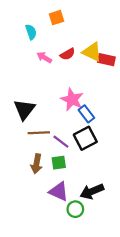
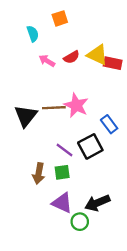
blue rectangle: (86, 114) -> (109, 124), moved
brown line: (39, 133) -> (54, 108), moved

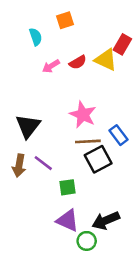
pink arrow: (47, 61) -> (51, 66), turned -63
red rectangle: (113, 63) -> (122, 44), moved, turned -72
brown line: (54, 108) -> (88, 141), moved
purple line: (64, 150) -> (43, 163), moved
brown arrow: (39, 173) -> (19, 166), moved

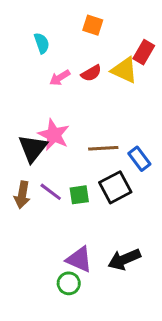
orange square: (65, 20) -> (93, 25), moved, turned 36
pink star: (83, 115) -> (54, 135), moved
brown line: (88, 141) -> (103, 148), moved
green square: (68, 187) -> (79, 195), moved
green circle: (87, 241) -> (69, 283), moved

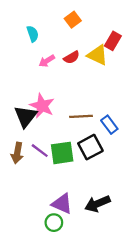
orange square: (93, 25) -> (73, 20), turned 35
green square: (79, 195) -> (62, 153), size x1.5

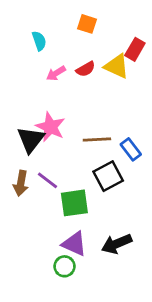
orange square: (73, 20) -> (87, 24), turned -35
green square: (62, 153) -> (74, 203), moved

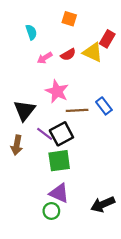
pink star: (50, 127) -> (57, 91), moved
blue rectangle: (131, 149) -> (104, 106), moved
black square: (108, 176) -> (61, 134), moved
purple line: (48, 180) -> (45, 134), moved
black arrow: (117, 244) -> (103, 204), moved

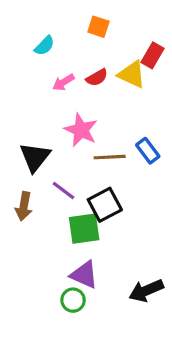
cyan semicircle: (31, 32) -> (44, 46), turned 64
black square: (61, 134) -> (105, 205), moved

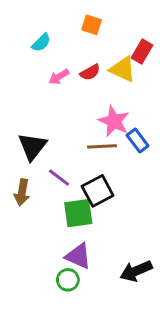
pink star: (81, 130) -> (114, 121), moved

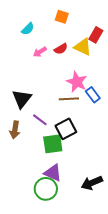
green circle: (68, 280) -> (46, 189), size x1.5

